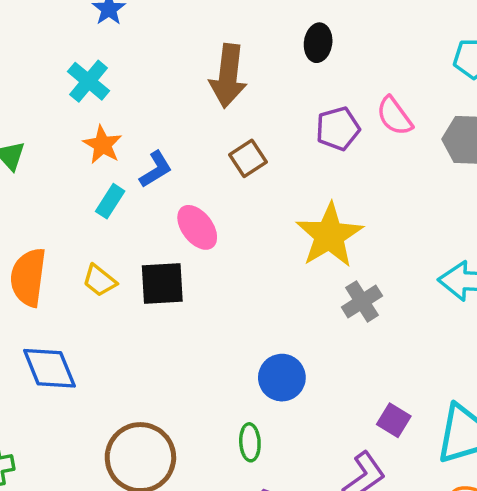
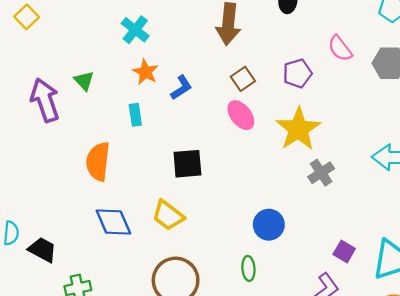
purple pentagon: (338, 129) -> (297, 73), moved
cyan rectangle: (110, 201) -> (135, 115), moved, turned -40
pink ellipse: (197, 227) -> (241, 115), moved
yellow trapezoid: (99, 281) -> (168, 215), moved, size x1.4

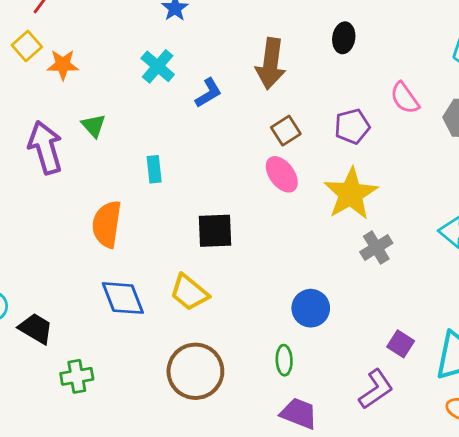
orange star: (145, 72) -> (63, 65), moved, turned -30
blue L-shape: (181, 88) -> (208, 93), moved

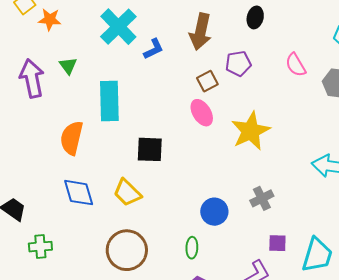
cyan cross: (158, 66) -> (118, 27), size x1.5
purple pentagon: (352, 126) -> (238, 63), moved
cyan rectangle: (154, 169) -> (109, 101), size x2.0
gray cross: (376, 248) -> (262, 198), moved
purple square: (401, 344) -> (277, 243), turned -36

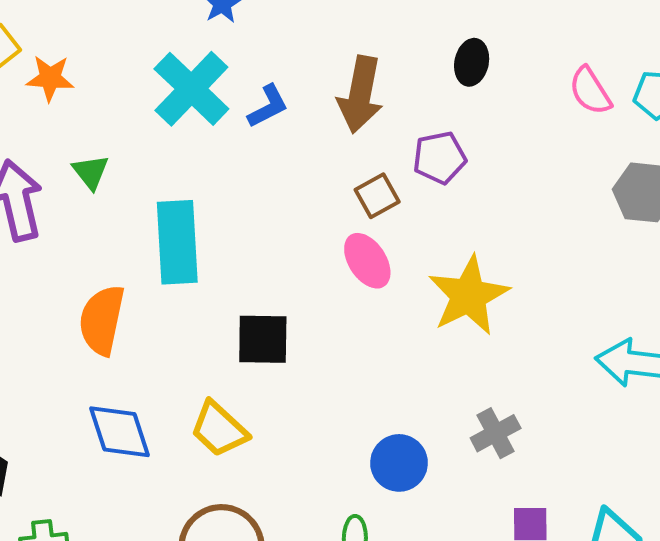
blue L-shape: (154, 49) -> (268, 106), moved
pink semicircle: (296, 65) -> (590, 91), moved

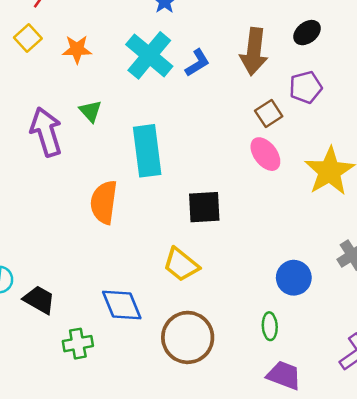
black ellipse: (472, 62) -> (307, 33), moved, turned 44
orange star: (50, 78) -> (77, 49), moved
blue diamond: (120, 432) -> (122, 305), moved

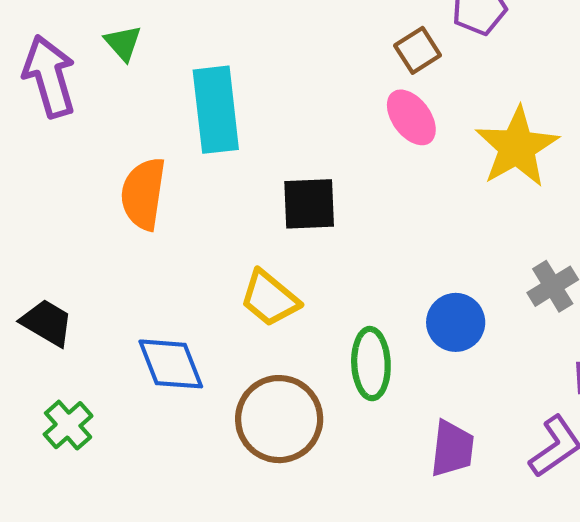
black trapezoid: (39, 300) -> (47, 323), moved
green ellipse: (270, 326) -> (371, 364), moved, size x1.5
green cross: (78, 344) -> (68, 425), moved, turned -32
purple trapezoid: (284, 375) -> (452, 449), moved, turned 75

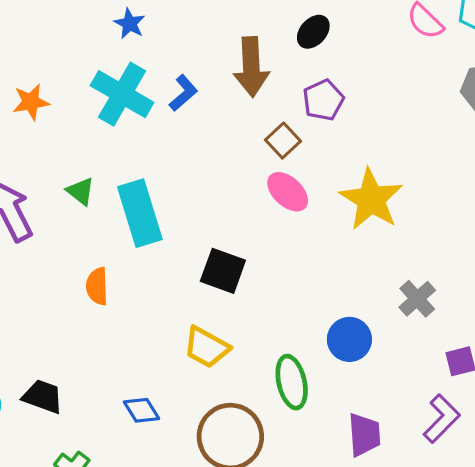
green triangle: (123, 43) -> (81, 191), moved
orange semicircle: (143, 194) -> (97, 286), size x0.7
black square: (309, 204) -> (223, 271), turned 33
blue diamond: (171, 364) -> (141, 410), size x0.7

